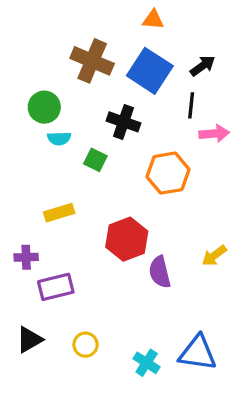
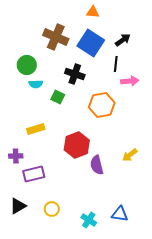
blue triangle: (198, 353) -> (120, 214), size x0.7

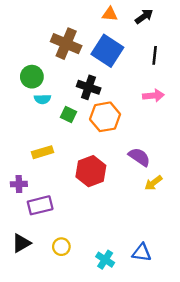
black arrow: (123, 40) -> (144, 16), moved
black line: (116, 64) -> (155, 55), moved
orange hexagon: (102, 105) -> (105, 117), moved
purple semicircle: (97, 165) -> (139, 157), moved, turned 138

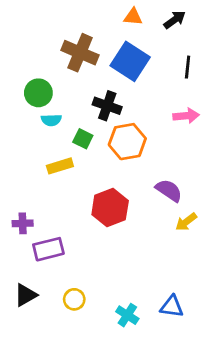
yellow rectangle: (42, 152) -> (60, 166), moved

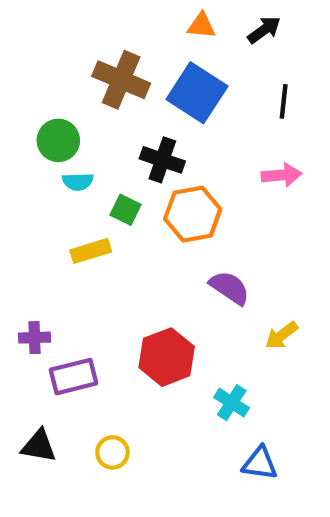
purple semicircle: (169, 190) -> (229, 288), moved
red hexagon: (110, 208) -> (167, 357), moved
black triangle: (25, 295) -> (39, 446), turned 40
cyan cross: (127, 315) -> (232, 403), moved

